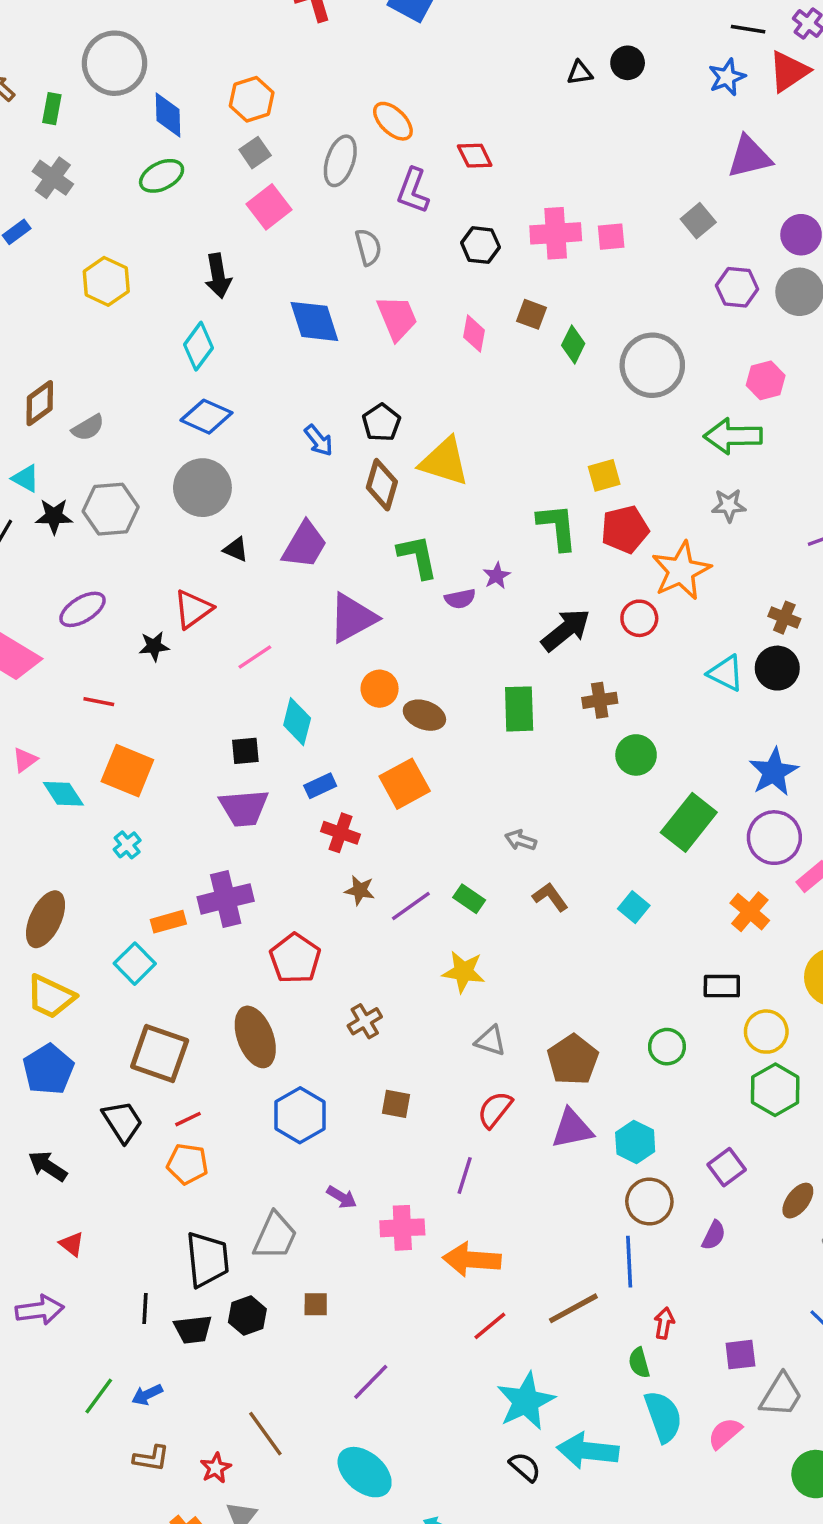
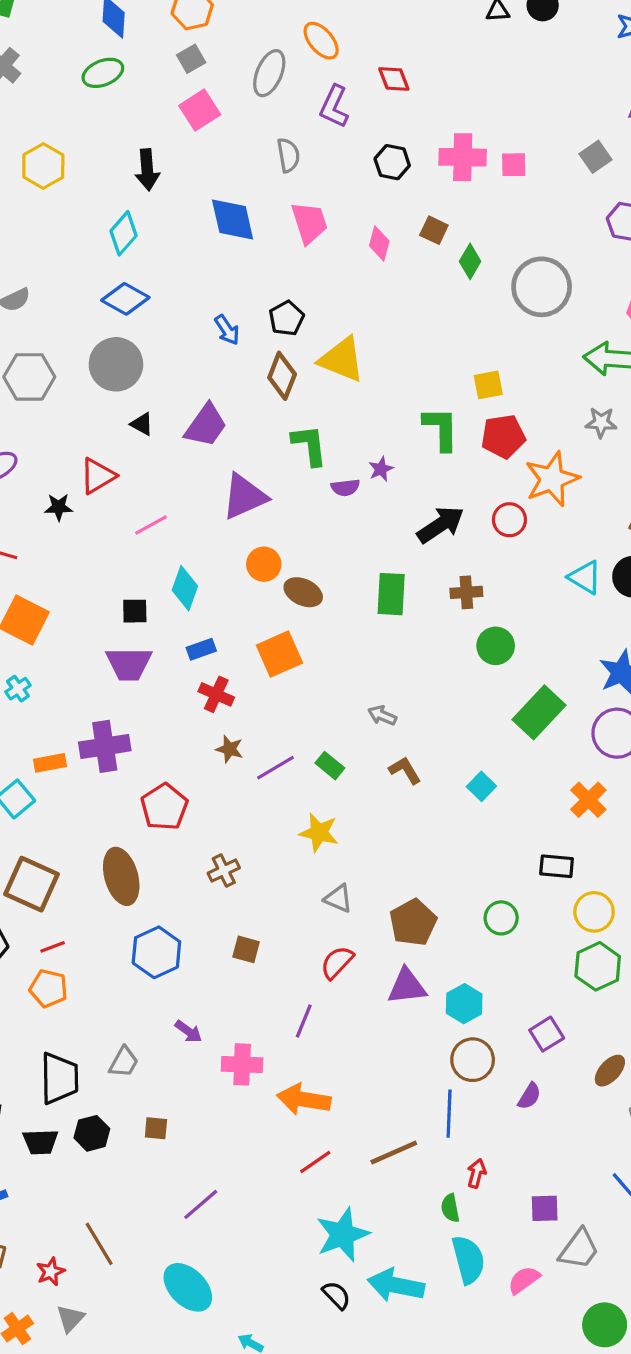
gray trapezoid: (275, 1236) -> (124, 1062), size x0.7

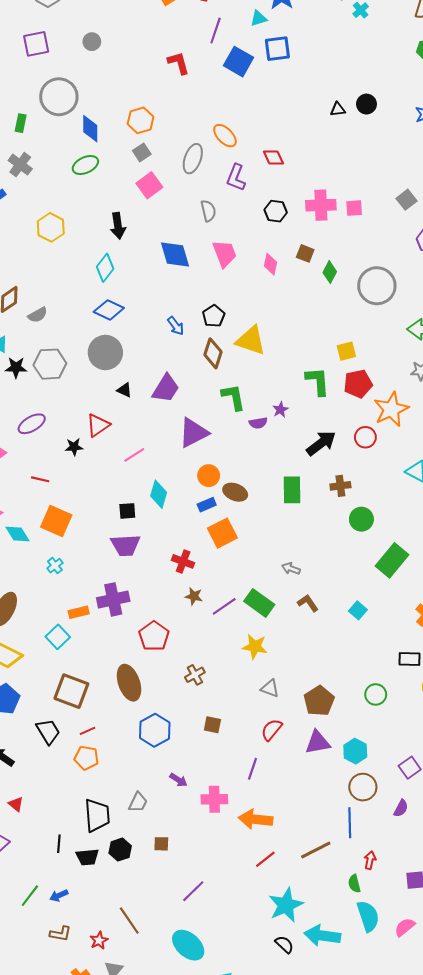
blue rectangle: (201, 649) -> (207, 505), moved
green rectangle: (330, 766) -> (259, 603), size x1.6

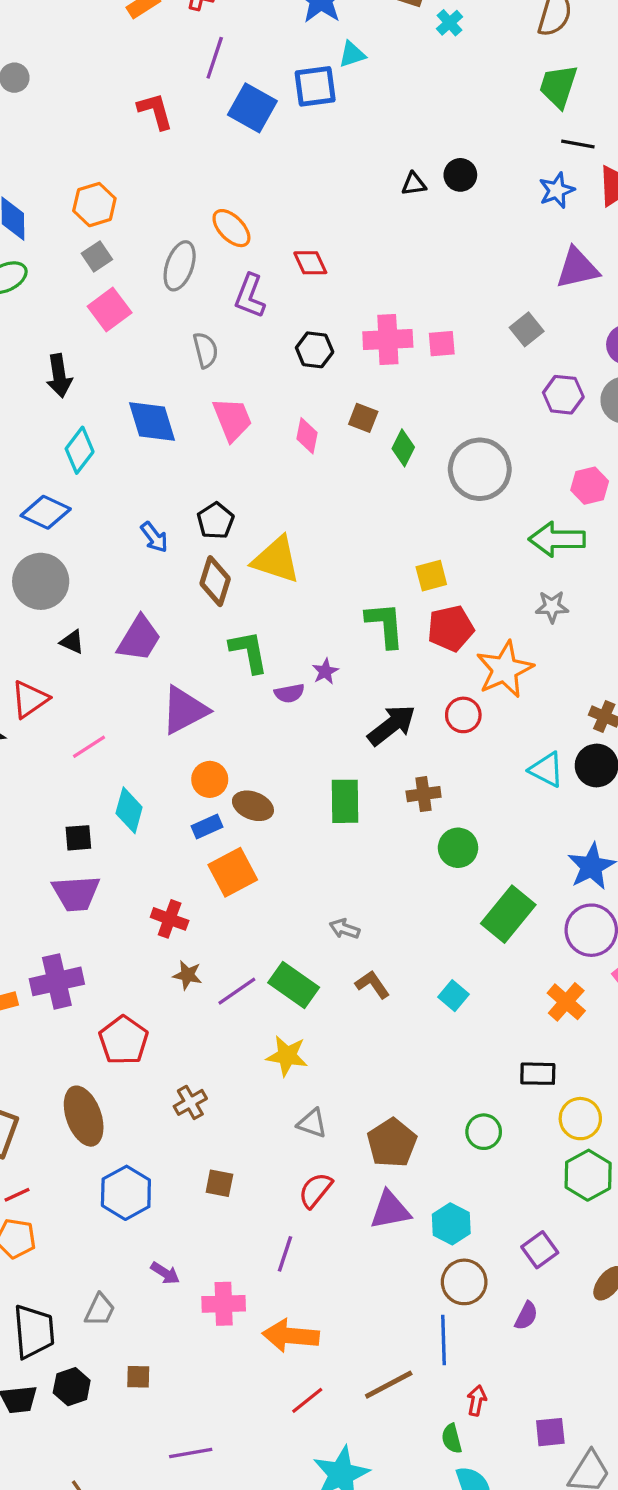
cyan triangle: (259, 18) -> (352, 54), moved
cyan diamond: (105, 268) -> (80, 450), moved
purple line: (193, 891) -> (191, 1453), turned 35

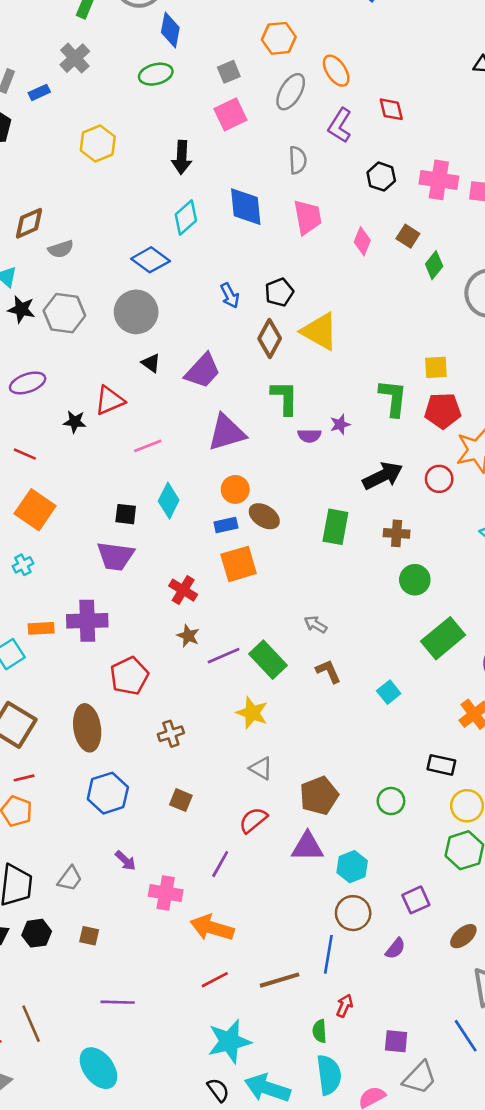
orange hexagon: (94, 205) -> (279, 38), moved

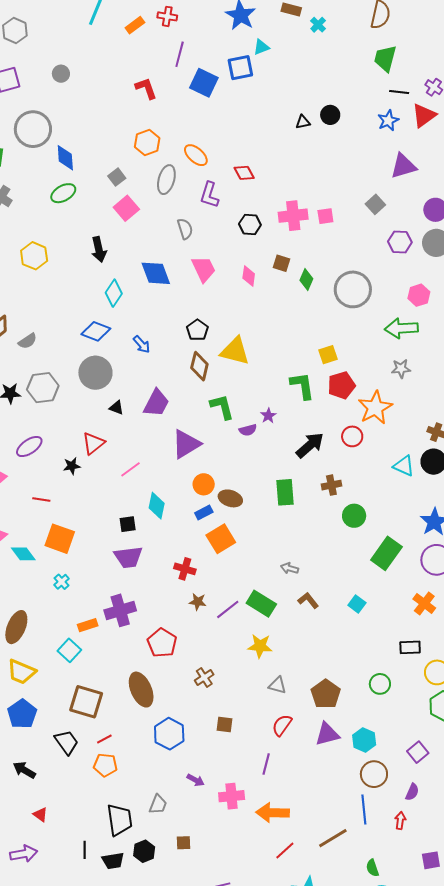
blue arrow: (230, 295) -> (142, 344), moved
red arrow: (345, 1006) -> (400, 820), moved

